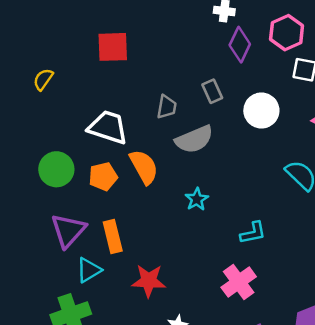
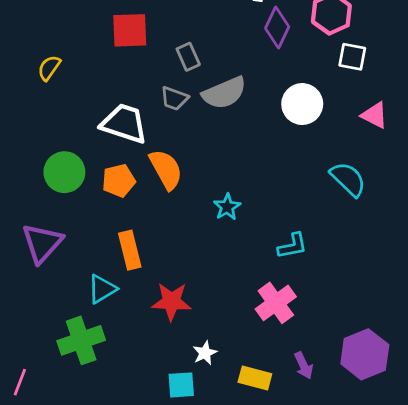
gray rectangle: (212, 91) -> (188, 57), moved
gray trapezoid: (167, 107) -> (174, 98), moved, turned 100
gray semicircle: (194, 139) -> (224, 93), moved
purple triangle: (68, 230) -> (42, 243), moved

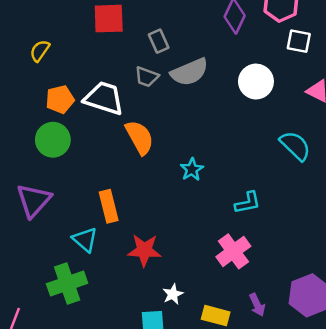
orange pentagon: (119, 181) -> (60, 99), moved
cyan triangle: (102, 289) -> (85, 240), turned -48

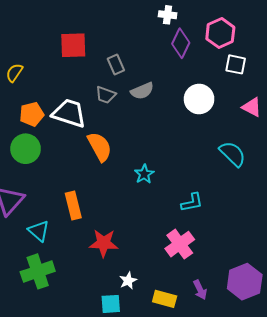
gray semicircle: (189, 72) -> (142, 91), size x0.7
cyan triangle: (85, 240) -> (39, 231), moved

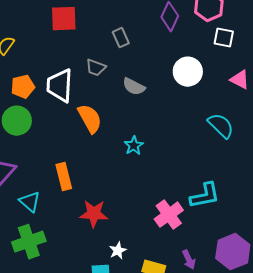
gray rectangle: (116, 64) -> (121, 38), moved
gray semicircle: (142, 91) -> (134, 87), moved, turned 50
white trapezoid: (69, 113) -> (60, 86), turned -105
cyan L-shape: (192, 202) -> (205, 196), moved, size x1.4

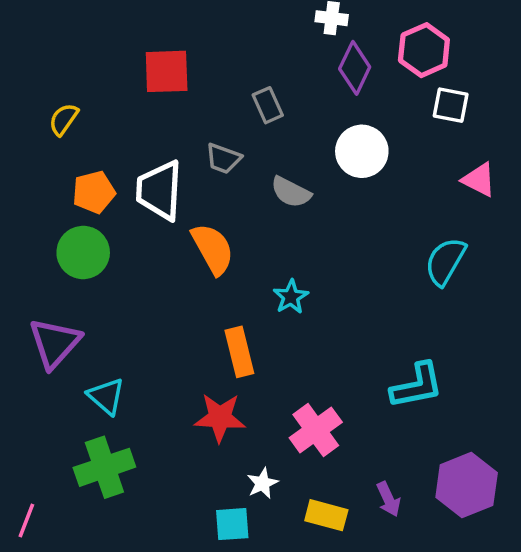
white circle: (188, 72) -> (362, 151), moved
cyan semicircle: (221, 126) -> (445, 261), turned -104
orange rectangle: (64, 177) -> (239, 352), moved
pink cross: (169, 215) -> (316, 430), moved

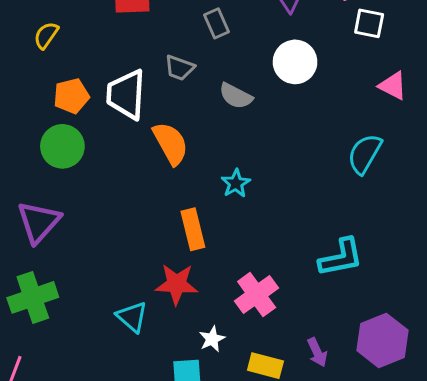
cyan triangle: (106, 396) -> (132, 317), moved
green cross: (104, 467) -> (33, 297), moved

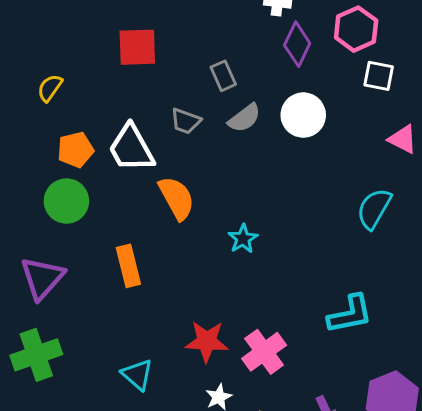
white trapezoid: (126, 94) -> (131, 148), turned -32
gray semicircle: (236, 96) -> (244, 118), moved, turned -64
orange rectangle: (193, 229) -> (128, 266), moved
red star: (177, 284) -> (207, 341), moved

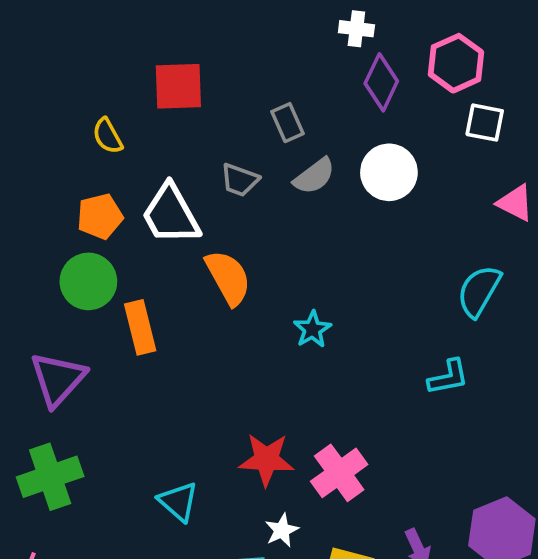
yellow semicircle: (50, 88) -> (108, 136), moved, turned -64
orange rectangle: (128, 266) -> (140, 327), moved
cyan L-shape: (350, 314) -> (448, 377), moved, size x0.7

